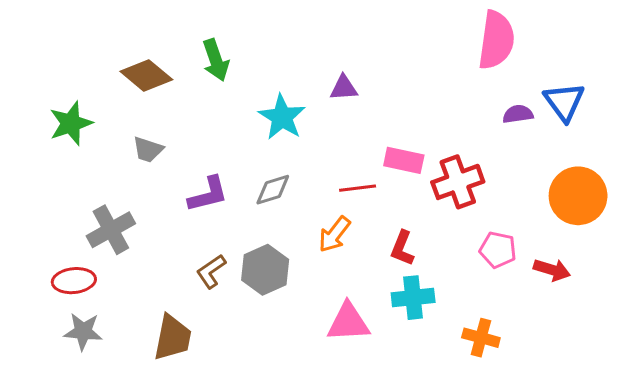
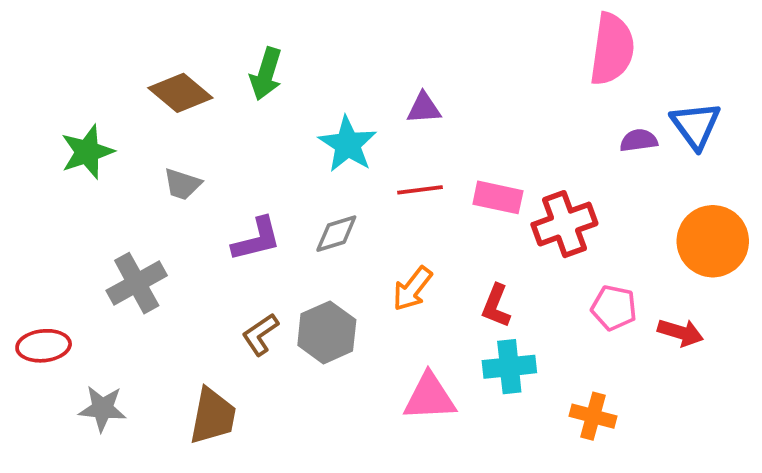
green arrow: (216, 60) -> (266, 74), turned 36
red line: (358, 188) -> (420, 190), moved
red ellipse: (74, 281) -> (44, 346), moved

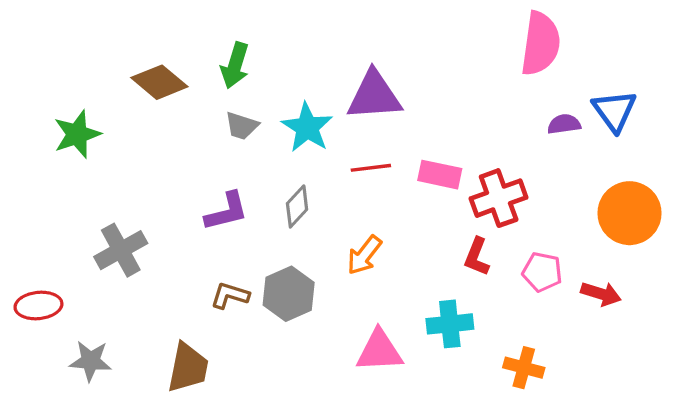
purple triangle: (424, 108) -> (374, 96), size x1.8
gray trapezoid: (182, 184) -> (242, 126), moved
gray diamond: (336, 234) -> (297, 206), turned -30
red L-shape: (496, 306) -> (477, 257), moved
brown L-shape: (260, 334) -> (230, 295), turned 51

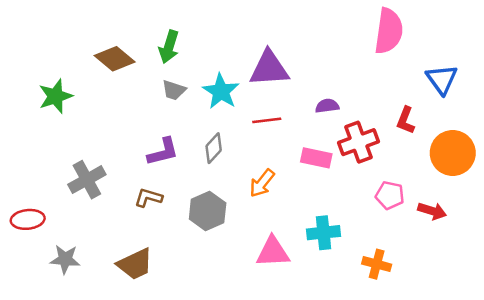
purple semicircle: (564, 124) -> (327, 106), moved
pink rectangle: (440, 175) -> (316, 158), moved
red L-shape: (477, 257) -> (406, 120), moved
brown L-shape: (230, 295) -> (148, 198), moved
brown trapezoid: (188, 368) -> (135, 264), turned 54

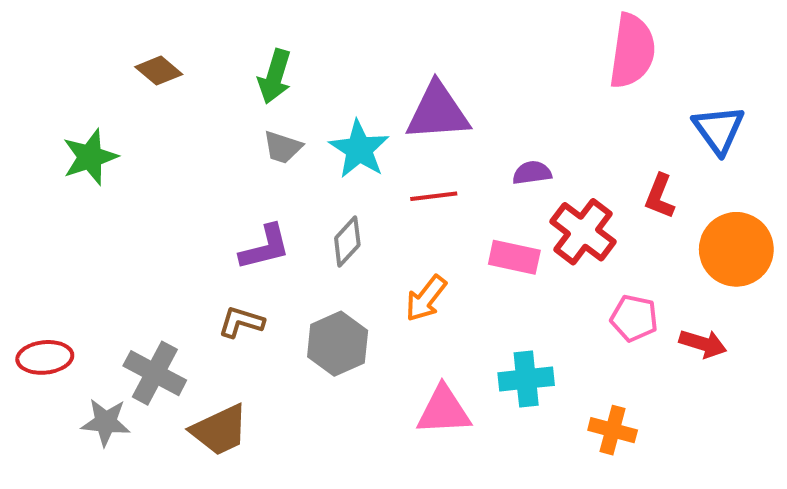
brown diamond: (115, 59) -> (159, 71), moved, size x0.7
red cross: (359, 142) -> (583, 232), turned -33
gray cross: (87, 180) -> (155, 373), moved, turned -33

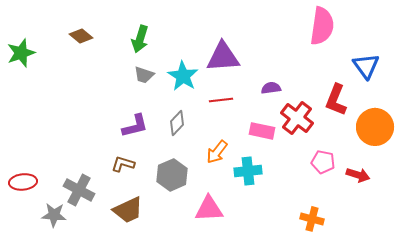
green star: (90, 157) -> (21, 53), moved
red L-shape: (660, 196) -> (336, 100), size x1.4
cyan cross: (526, 379) -> (248, 171), moved
pink triangle: (444, 410) -> (209, 209), moved
brown trapezoid: (220, 430) -> (128, 210), moved

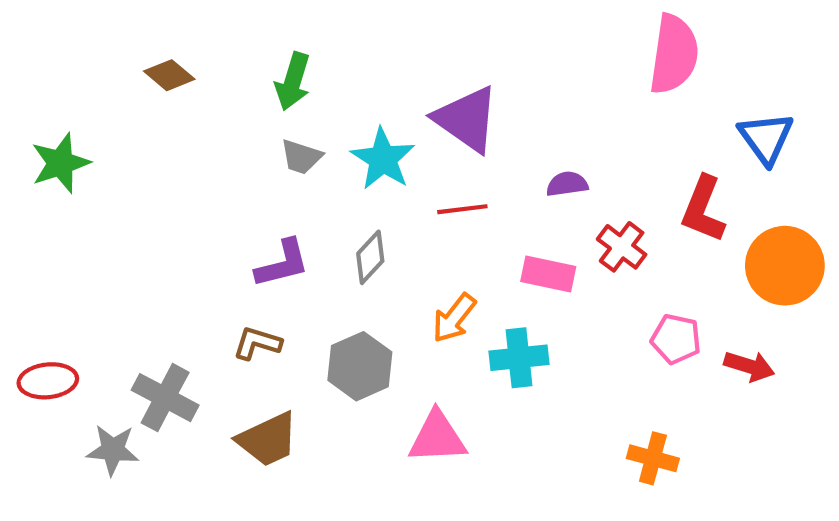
green star: (21, 53) -> (60, 163), moved
purple triangle: (223, 57) -> (467, 119), turned 39
red cross: (297, 118) -> (622, 247), size x0.7

